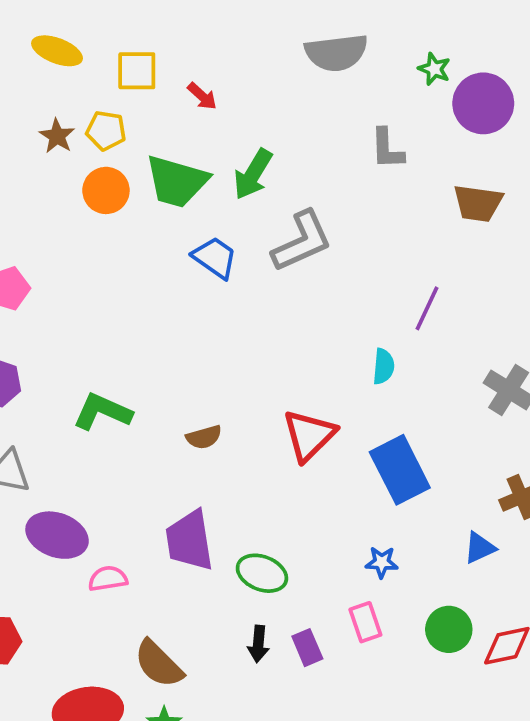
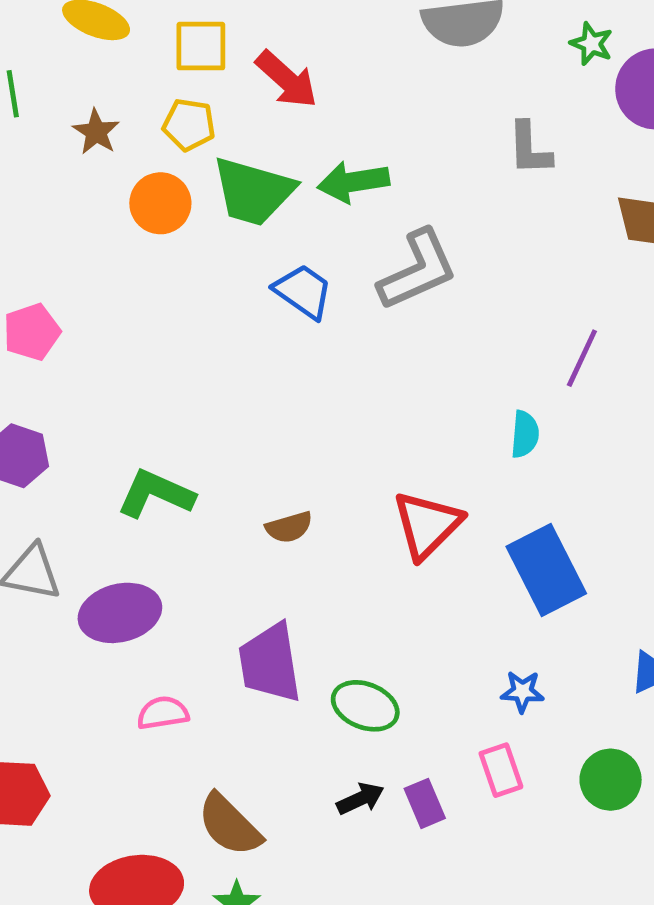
red arrow: (202, 96) -> (287, 79), size x1.6
yellow pentagon: (106, 131) -> (189, 125), moved
green arrow: (253, 174) -> (353, 182), turned 50
purple ellipse: (57, 535) -> (120, 613), moved, turned -34
black arrow: (258, 644) -> (360, 799), turned -120

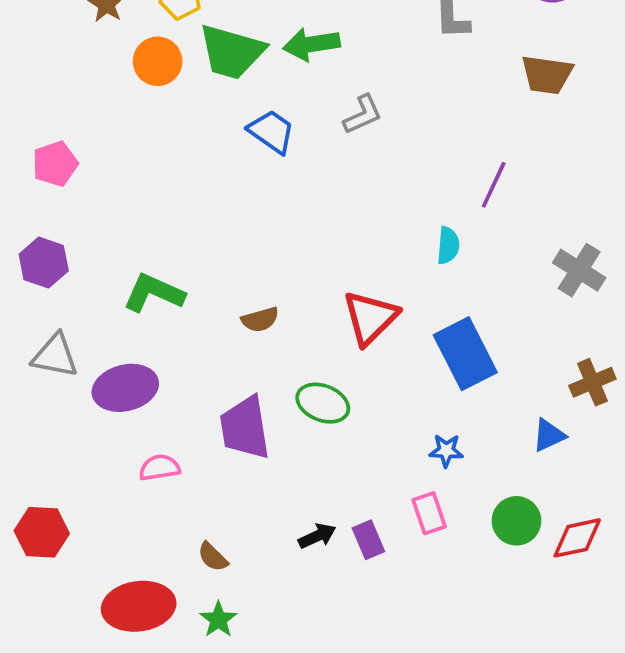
gray L-shape: (418, 270) -> (363, 114), size x0.6
green ellipse: (365, 706) -> (323, 403), moved
brown semicircle: (229, 825) -> (213, 557), size x0.6

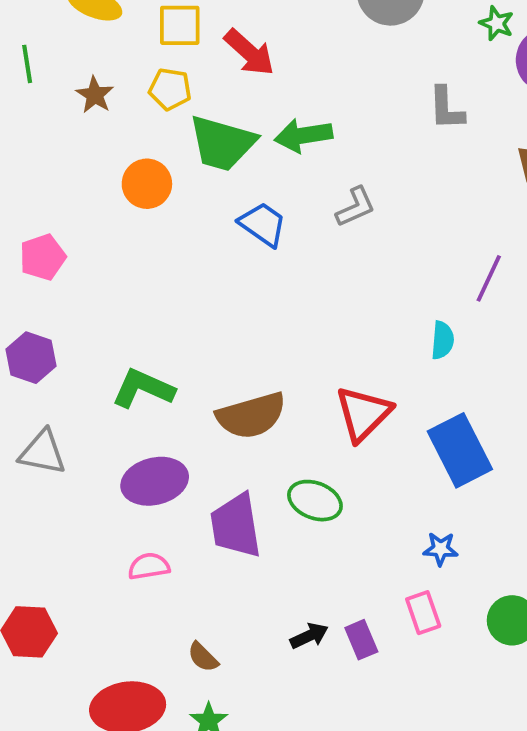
orange circle: (158, 61) -> (147, 184), moved
brown semicircle: (260, 320) -> (251, 416), size x1.8
purple ellipse: (125, 388) -> (155, 481), moved

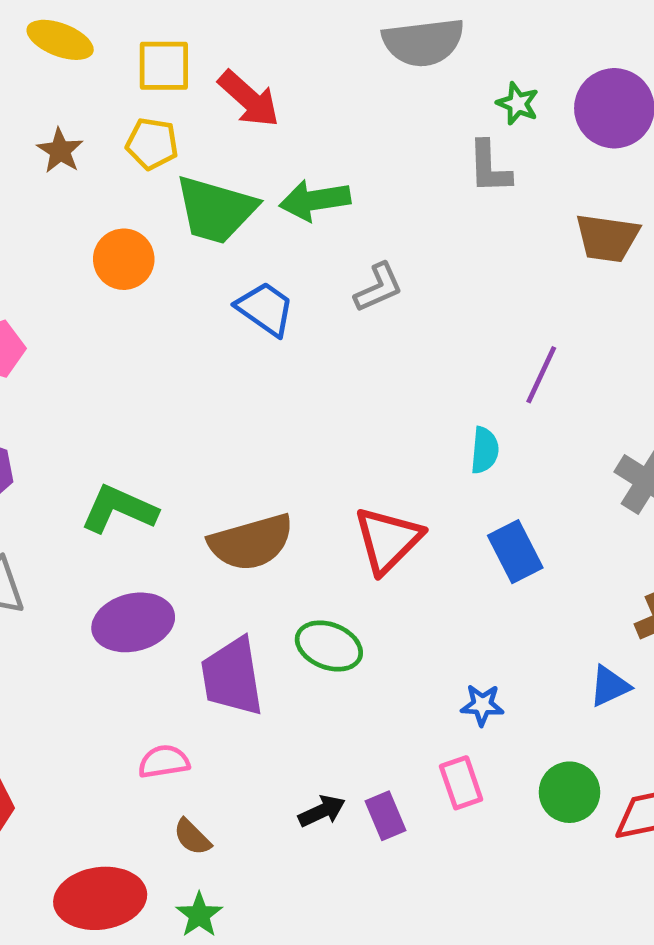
green star: (497, 23) -> (518, 104), moved
blue rectangle: (460, 450) -> (515, 552), moved, size x0.7
pink semicircle: (149, 566) -> (164, 762), moved

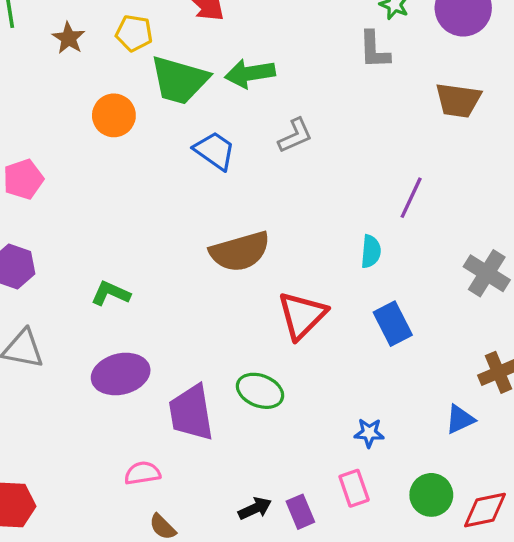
green L-shape: (119, 509) -> (111, 293), size x0.7
brown semicircle: (251, 542) -> (240, 251), moved

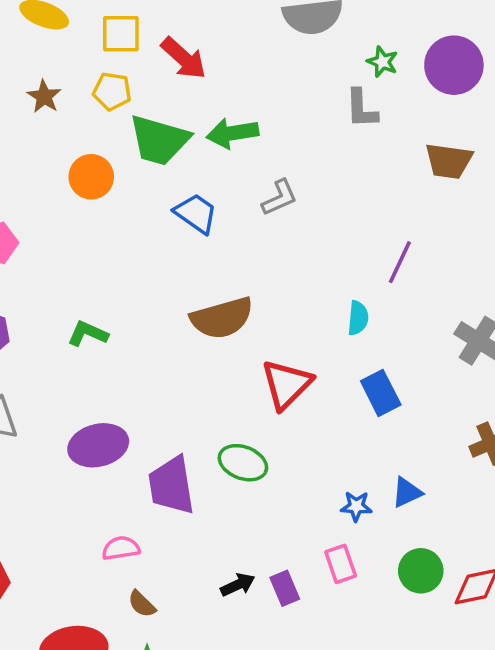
green L-shape: (111, 293) -> (88, 334), moved
blue triangle: (460, 419) -> (407, 492), moved

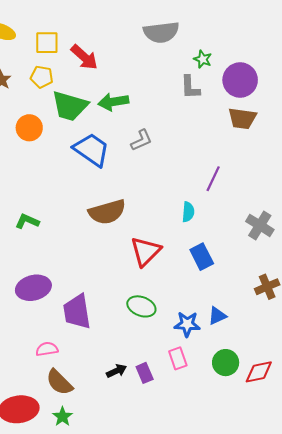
purple circle: (454, 65) -> (240, 80), moved
blue trapezoid: (196, 213) -> (92, 150), size x1.4
green ellipse: (243, 463) -> (141, 306), moved
blue star: (356, 506) -> (187, 324), size x1.4
brown semicircle: (142, 604) -> (59, 382), size x1.6

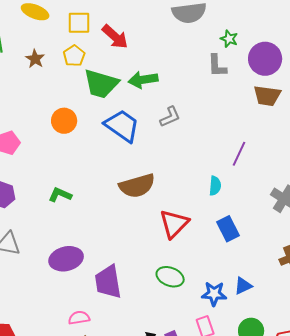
yellow pentagon: (42, 77) -> (74, 56), turned 30
orange circle: (29, 128) -> (64, 121), moved

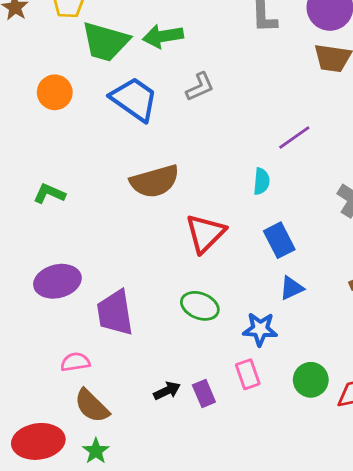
purple line: (239, 154) -> (294, 137), turned 30
blue triangle: (243, 286) -> (292, 288), moved

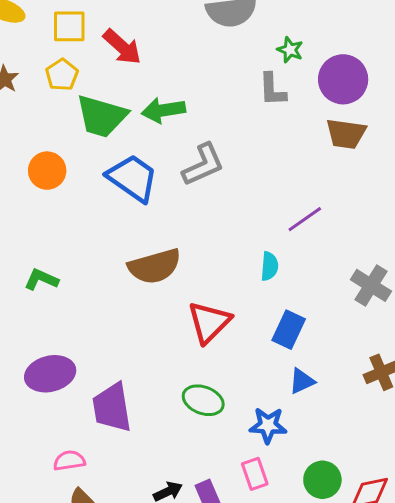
gray L-shape: (200, 87) -> (203, 165), size x1.4
blue rectangle: (279, 240) -> (289, 330), turned 52

